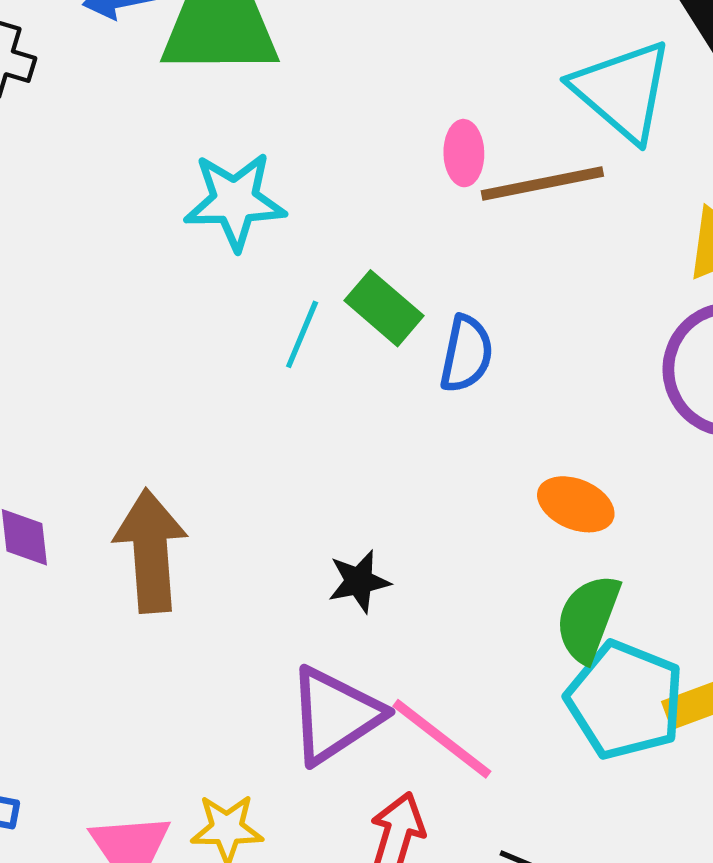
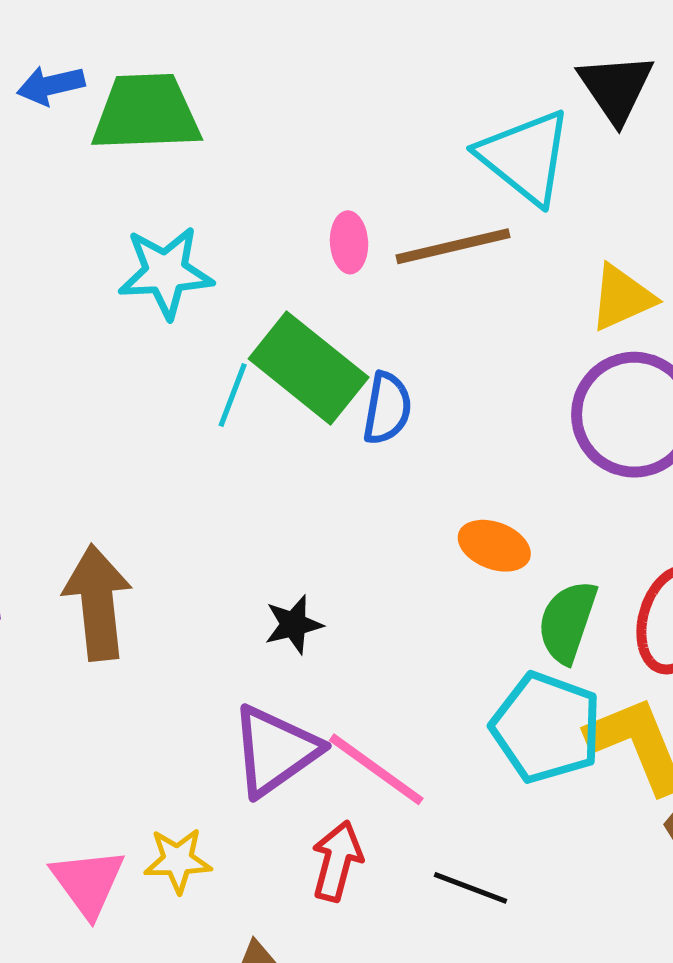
pink ellipse: (464, 153) -> (349, 242), moved
green rectangle: (384, 308) -> (309, 368), size x1.6
green semicircle: (588, 618) -> (567, 622), moved

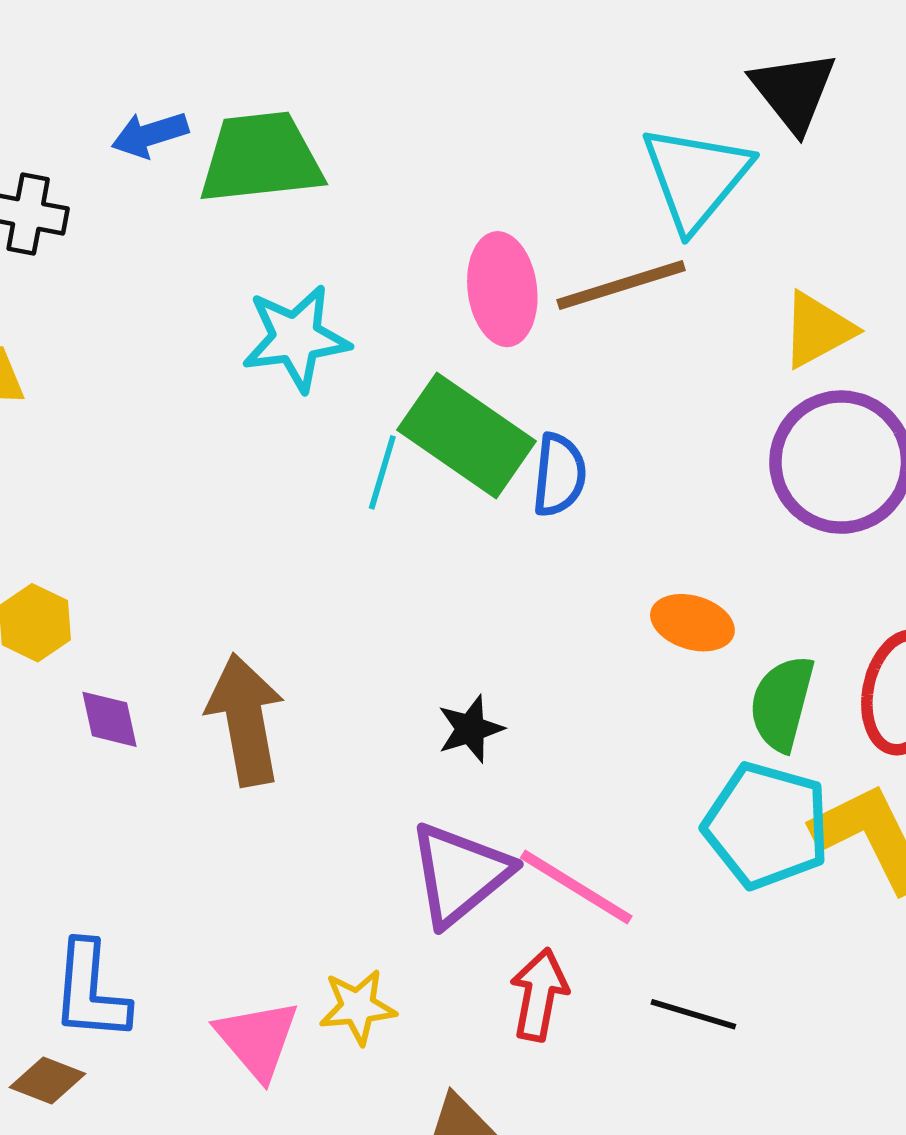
cyan triangle: (525, 157) -> (696, 177), turned 35
pink ellipse: (349, 242) -> (502, 289), size x1.6

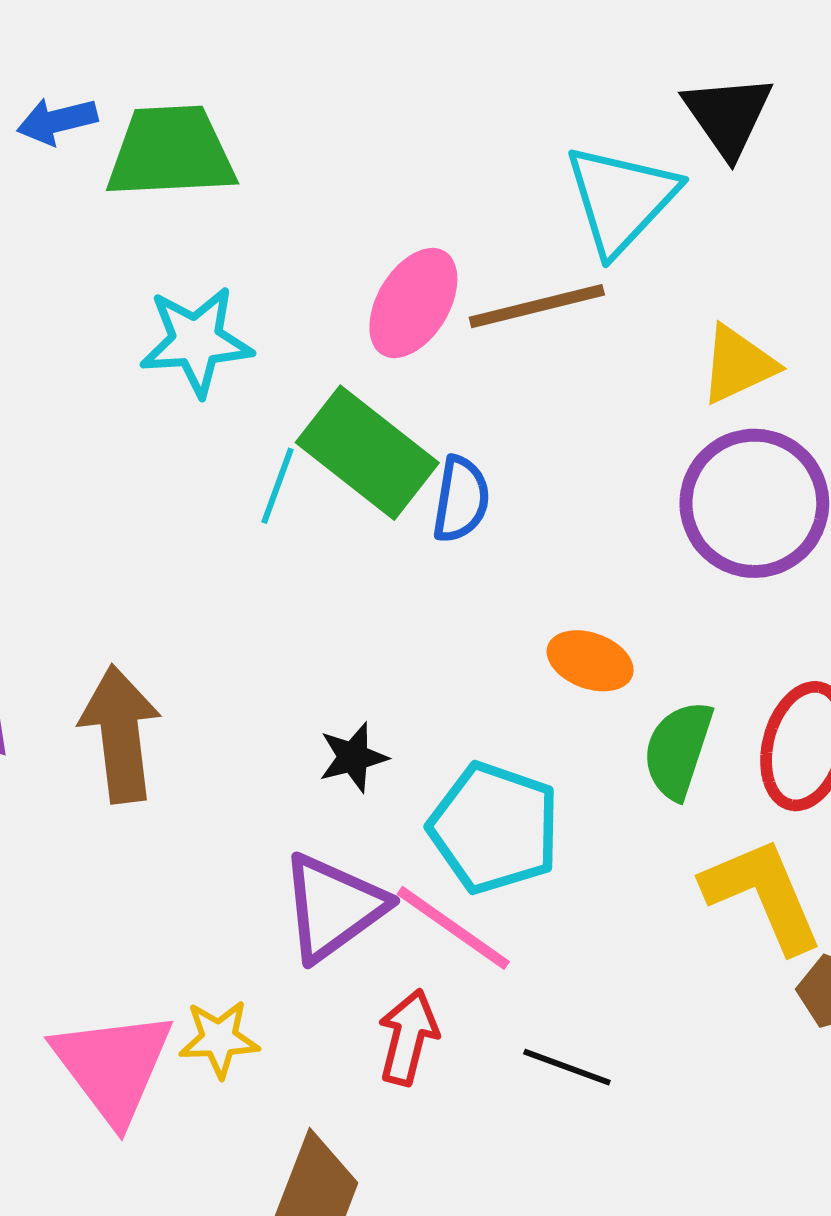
pink ellipse: (502, 289) -> (413, 303), turned 35
cyan pentagon: (767, 825) -> (494, 828), moved
pink triangle: (257, 1039) -> (113, 1066), size x1.4

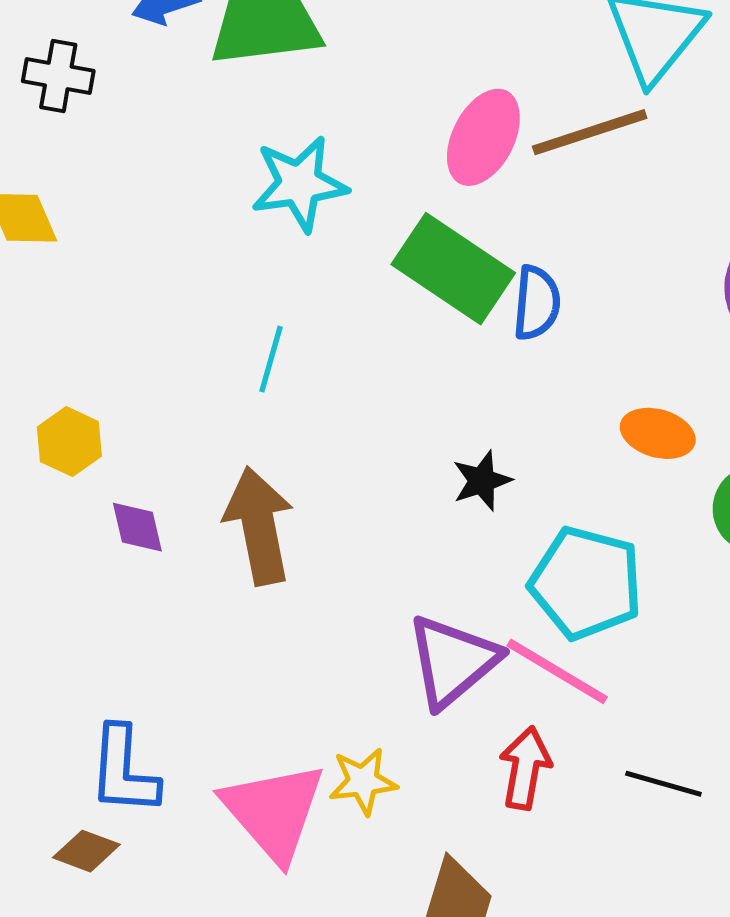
cyan line: (278, 486) -> (271, 359), moved
black star: (353, 757) -> (482, 481), moved

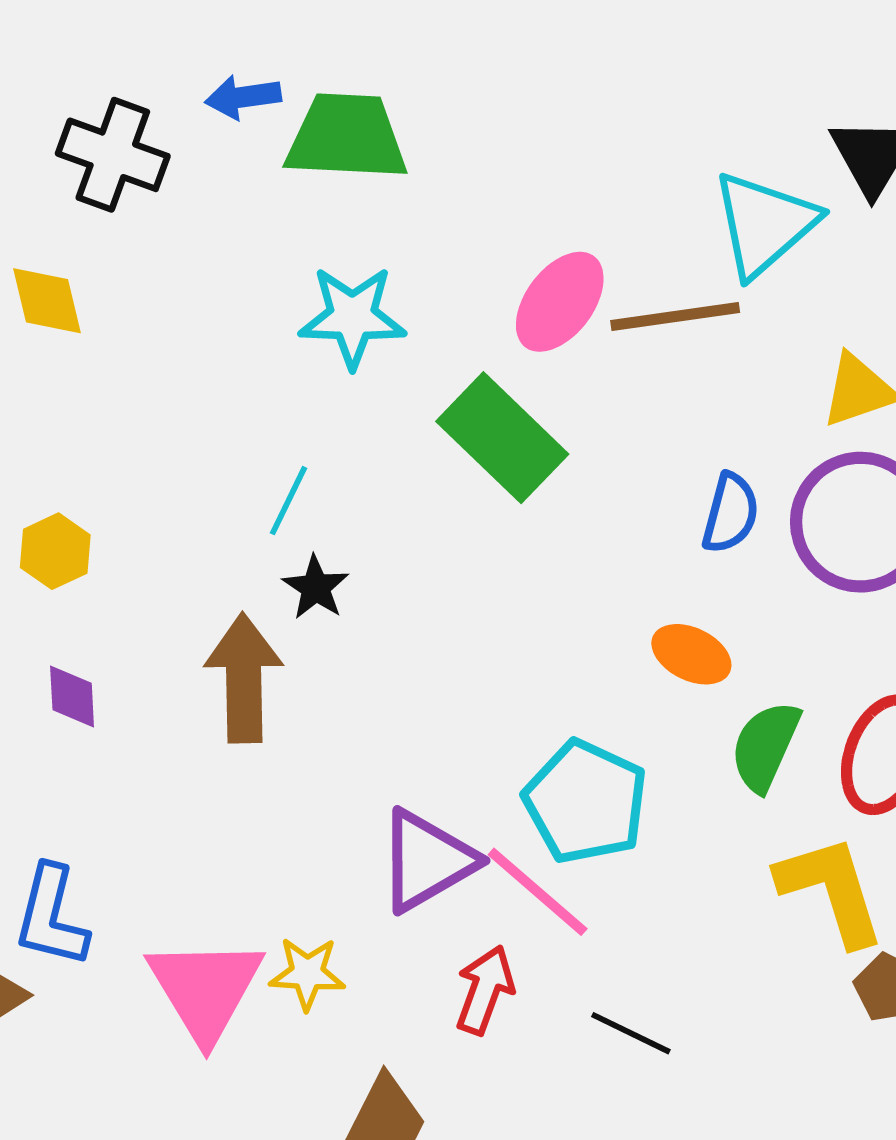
black cross: (58, 76) -> (113, 155), size x1.4
blue semicircle: (537, 303) -> (730, 513), moved
black star: (482, 481) -> (316, 587), moved, turned -30
purple diamond: (137, 527) -> (72, 697), moved

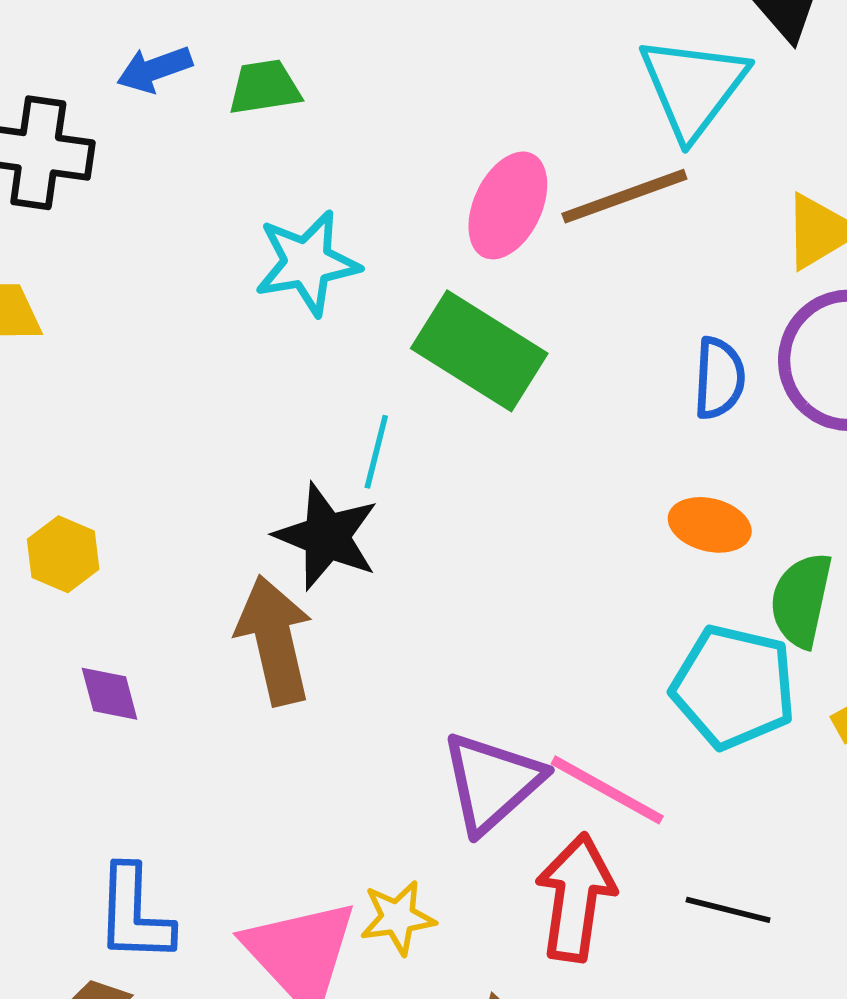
green trapezoid: (347, 137) -> (264, 87), size x0.6
cyan line: (289, 501) -> (376, 452), moved
black star: (316, 587) -> (327, 536), size x1.6
cyan pentagon: (586, 802) -> (734, 687), moved
red arrow: (485, 990) -> (576, 897), size x1.4

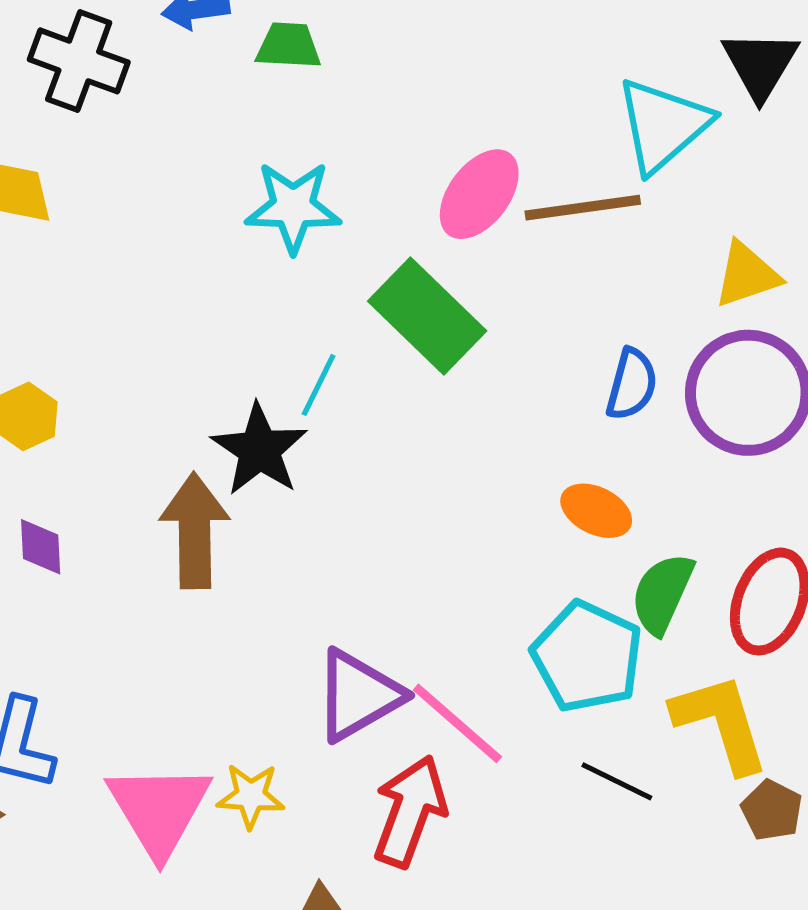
black line: (728, 910) -> (617, 781), moved

